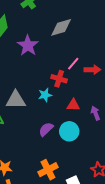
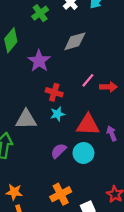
red cross: (59, 79) -> (54, 92), moved
red triangle: (73, 105) -> (88, 125), size x1.6

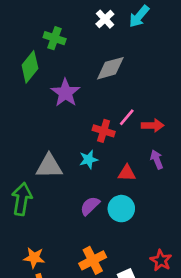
green cross: (40, 13) -> (55, 38), moved, turned -35
red cross: (54, 92) -> (104, 131), moved
red triangle: (88, 125) -> (127, 173), size x0.6
purple arrow: (112, 133) -> (157, 159), moved

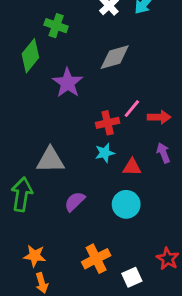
red cross: (104, 131) -> (108, 123), turned -30
cyan star: (89, 159) -> (105, 153), moved
purple semicircle: (90, 206) -> (75, 201), moved

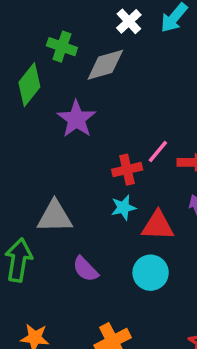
gray diamond: (115, 57) -> (105, 65), moved
red triangle: (132, 167) -> (158, 226), size x1.4
purple semicircle: (75, 201) -> (85, 269), turned -90

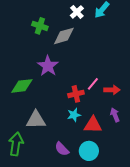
green diamond: (29, 85) -> (22, 86), moved, turned 45
purple semicircle: (85, 269) -> (62, 149), moved

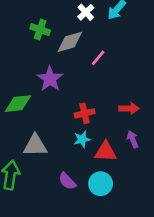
pink line: (93, 84) -> (98, 58), moved

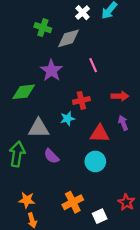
pink line: (98, 58) -> (93, 65), moved, turned -64
cyan star: (82, 139) -> (67, 119), moved
purple semicircle: (67, 181) -> (51, 156), moved

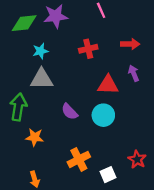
purple star: (51, 70) -> (56, 16), turned 30
green diamond: (24, 92) -> (24, 23), moved
cyan star: (67, 119) -> (40, 51), moved
purple semicircle: (51, 156) -> (70, 112), moved
orange star: (27, 200) -> (35, 137), moved

